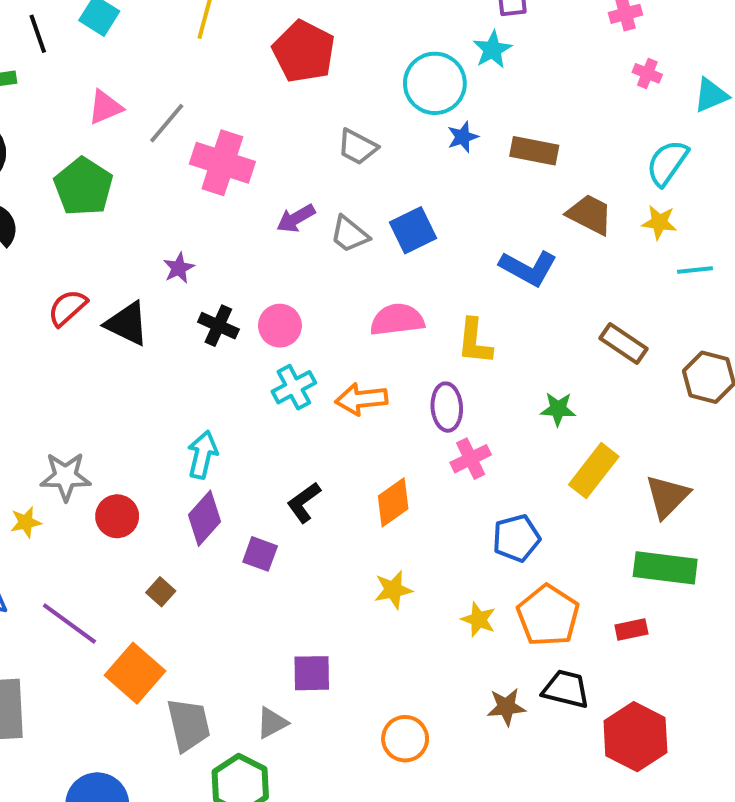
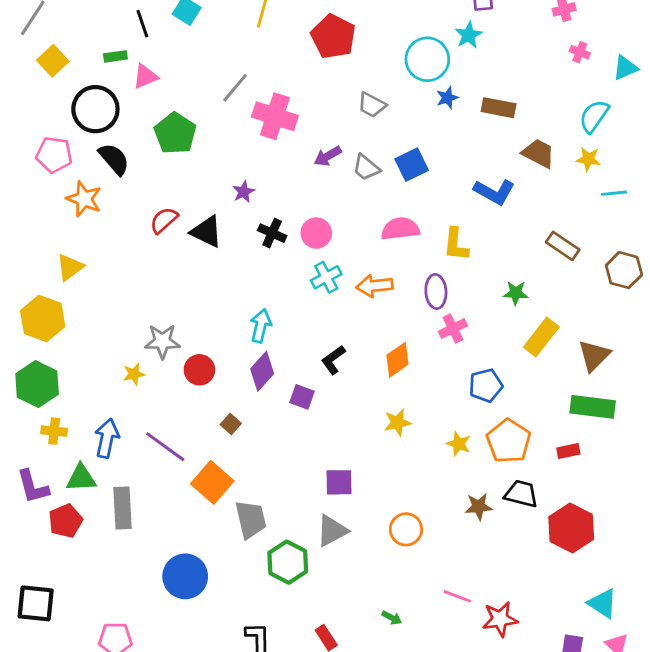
pink triangle: (105, 107) -> (145, 76), moved
gray triangle: (272, 723) -> (332, 531), moved, size x1.4

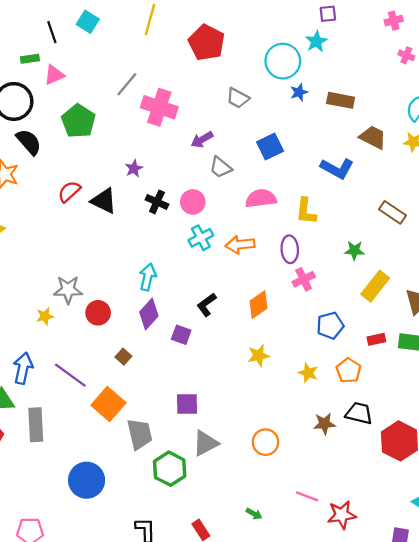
gray trapezoid: (366, 168) -> (220, 167), moved
orange pentagon: (509, 441) -> (349, 371), size x0.7
red rectangle: (568, 451) -> (376, 339), moved
purple square: (339, 482) -> (187, 404), moved

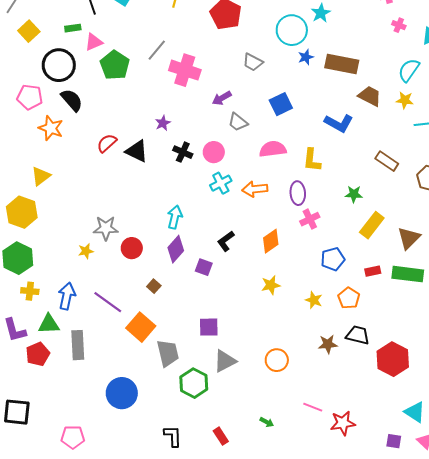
brown rectangle: (341, 100) -> (342, 64), size x1.4
green pentagon: (78, 121) -> (115, 65), moved

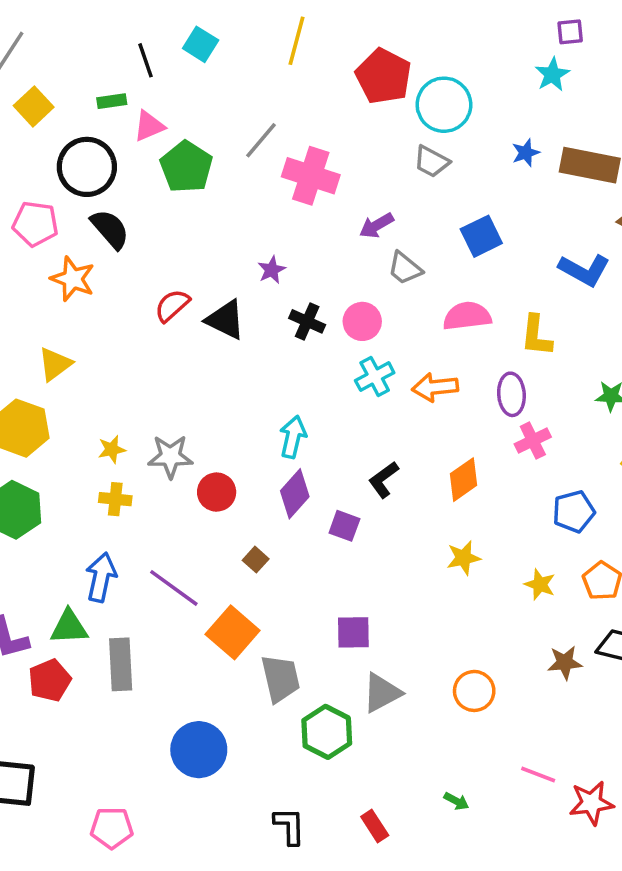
cyan circle: (292, 30) -> (444, 105), moved
yellow star: (86, 251) -> (112, 449), moved
yellow cross: (30, 291) -> (115, 499), moved

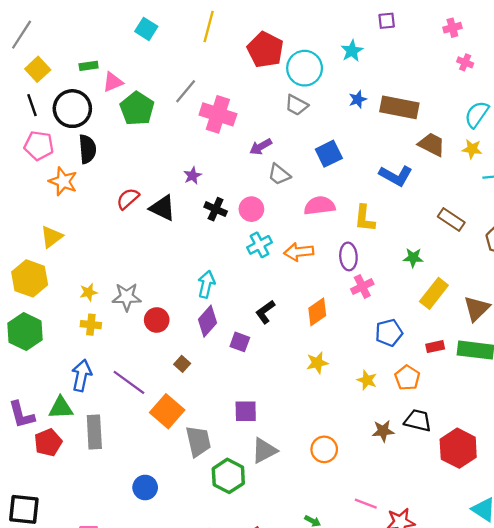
black line: (145, 60) -> (32, 105), moved
cyan star: (552, 75) -> (352, 51), moved
black semicircle: (110, 229) -> (87, 149), turned 36
blue circle: (199, 750) -> (145, 487), size x0.7

